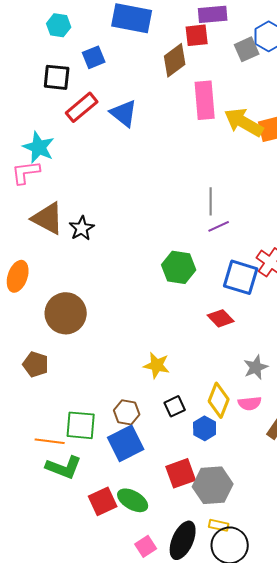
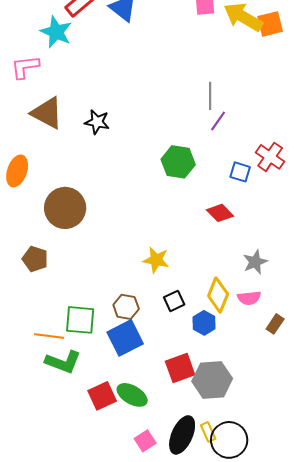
cyan star: (39, 147) -> (56, 32), moved
purple line: (219, 226) -> (218, 121), turned -30
black star: (82, 228) -> (97, 122), moved, turned -30
blue square: (241, 277) -> (240, 172), size x0.6
yellow rectangle: (219, 525) -> (208, 432), moved, turned 54

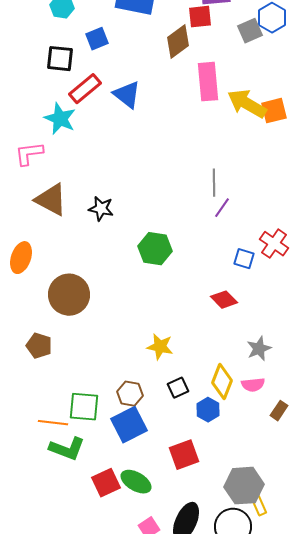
green hexagon: (178, 162) -> (155, 249), moved
gray hexagon: (212, 380) -> (244, 486), moved
yellow rectangle: (208, 432) -> (259, 506), moved

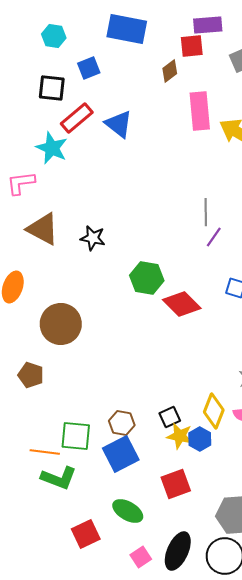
brown diamond: (178, 42) -> (170, 71), size x0.7
red diamond: (224, 300) -> (182, 304), moved, size x1.4
yellow star: (160, 347) -> (180, 436), moved
red square: (106, 483) -> (86, 534), moved

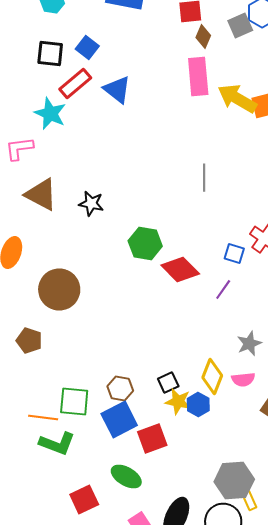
blue square: (89, 68) -> (87, 48), moved, turned -30
brown diamond: (170, 71) -> (203, 36), moved, turned -30
purple line: (214, 237) -> (223, 290), moved
red square: (176, 484) -> (152, 438), moved

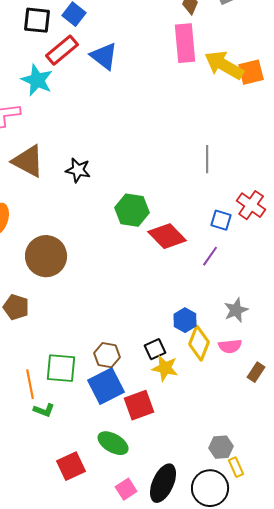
gray line: (204, 178) -> (207, 159), moved
blue hexagon: (198, 404) -> (185, 320), moved
orange line: (43, 418) -> (30, 384), turned 72
green L-shape: (57, 444) -> (44, 410), size x0.6
gray hexagon: (234, 480) -> (221, 447), size x0.6

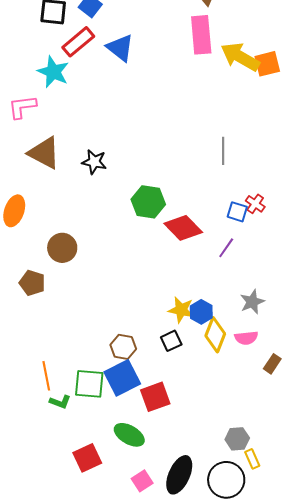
red cross: (251, 205) -> (255, 204), moved, size x0.7
brown circle: (46, 256) -> (62, 248), size x0.7
brown pentagon: (16, 307) -> (32, 283), moved
green square: (61, 368) -> (89, 384), moved
yellow star: (165, 368) -> (181, 310), moved

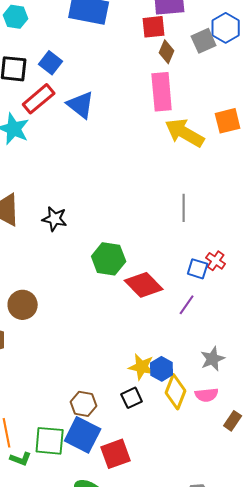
yellow arrow: (240, 57) -> (185, 133), moved
blue square: (122, 378) -> (83, 435), turned -36

